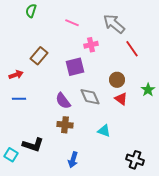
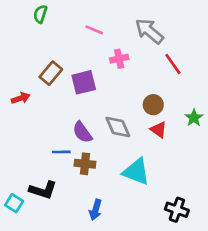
purple square: (75, 67) -> (84, 82), moved
blue line: (19, 99) -> (61, 152), moved
cyan triangle: (104, 131) -> (136, 172), size x1.6

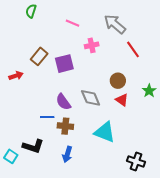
blue arrow: (95, 210) -> (67, 154), moved

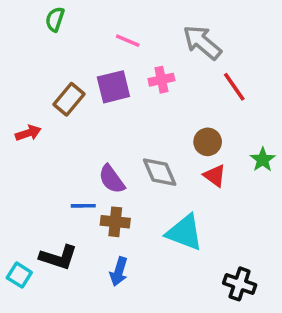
purple square: (64, 64) -> (113, 87), moved

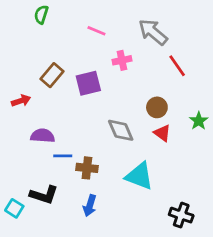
purple square: (113, 87) -> (88, 83), moved
purple semicircle: (112, 179) -> (43, 136), moved, turned 130

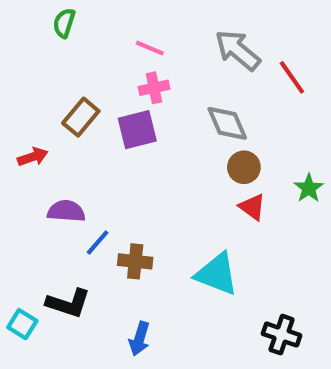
pink cross: (122, 60) -> (154, 88), moved
red line: (177, 66) -> (292, 77), moved
gray diamond: (121, 130) -> (227, 123), moved
blue line: (63, 156) -> (98, 243), turned -48
blue arrow: (90, 206) -> (139, 339), moved

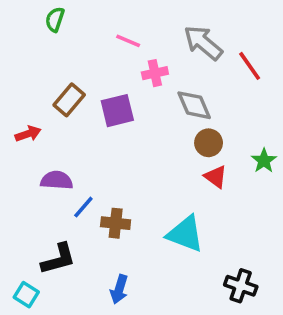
pink cross: (154, 88) -> (155, 73), moved
black L-shape: (68, 303) -> (58, 259), turned -33
cyan square: (22, 324) -> (26, 295), moved

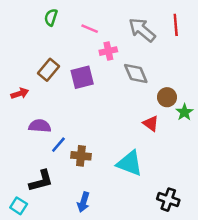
green semicircle: (55, 19) -> (51, 17), moved
red line: (250, 66) -> (176, 25), moved, turned 30
brown circle: (209, 143) -> (167, 97), moved

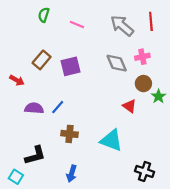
pink cross: (108, 51) -> (142, 57), moved
red arrow: (20, 93) -> (17, 80), turned 48
blue line: (58, 145) -> (58, 107), moved

